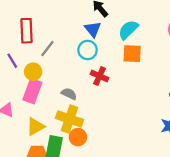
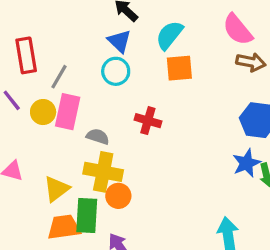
red cross: (99, 76) -> (148, 121), moved
pink rectangle: (32, 91) -> (68, 112), moved

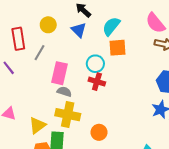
cyan circle: (116, 71) -> (95, 64), moved
yellow circle: (43, 112) -> (48, 25), moved
pink rectangle: (68, 112) -> (59, 73), moved
orange circle: (118, 196) -> (99, 132), moved

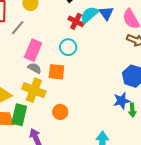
blue triangle: (79, 30) -> (106, 13), moved
orange square: (118, 48) -> (56, 72), moved
red cross: (97, 82) -> (76, 21), moved

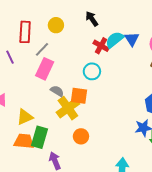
pink rectangle: (33, 50) -> (45, 69), moved
yellow cross: (34, 90) -> (68, 108), moved, turned 30

